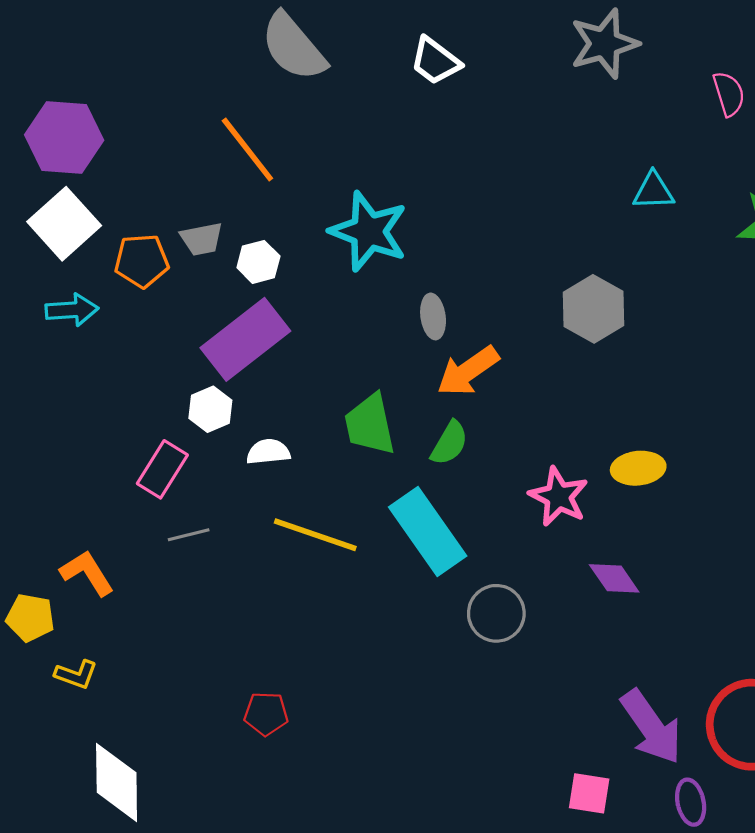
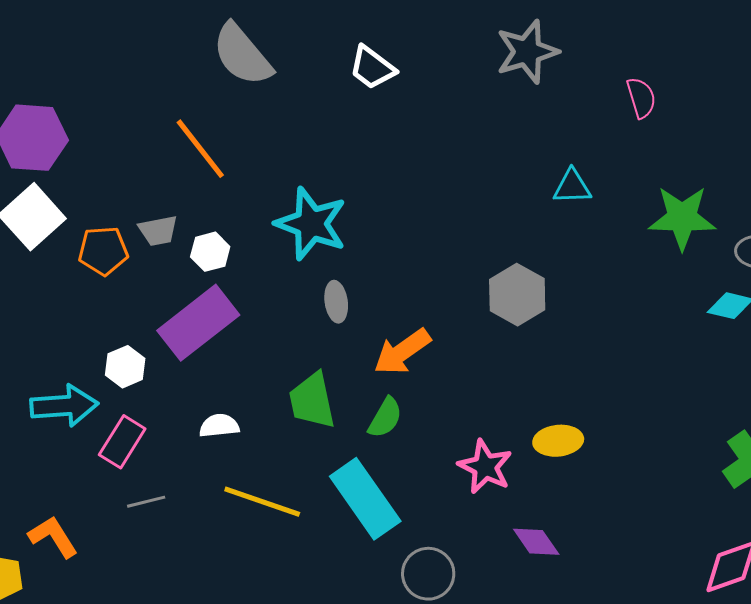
cyan arrow: (72, 310) -> (64, 406), moved, size x1.4
gray ellipse: (433, 316) -> (336, 302), moved
white hexagon: (210, 409) -> (125, 367), moved

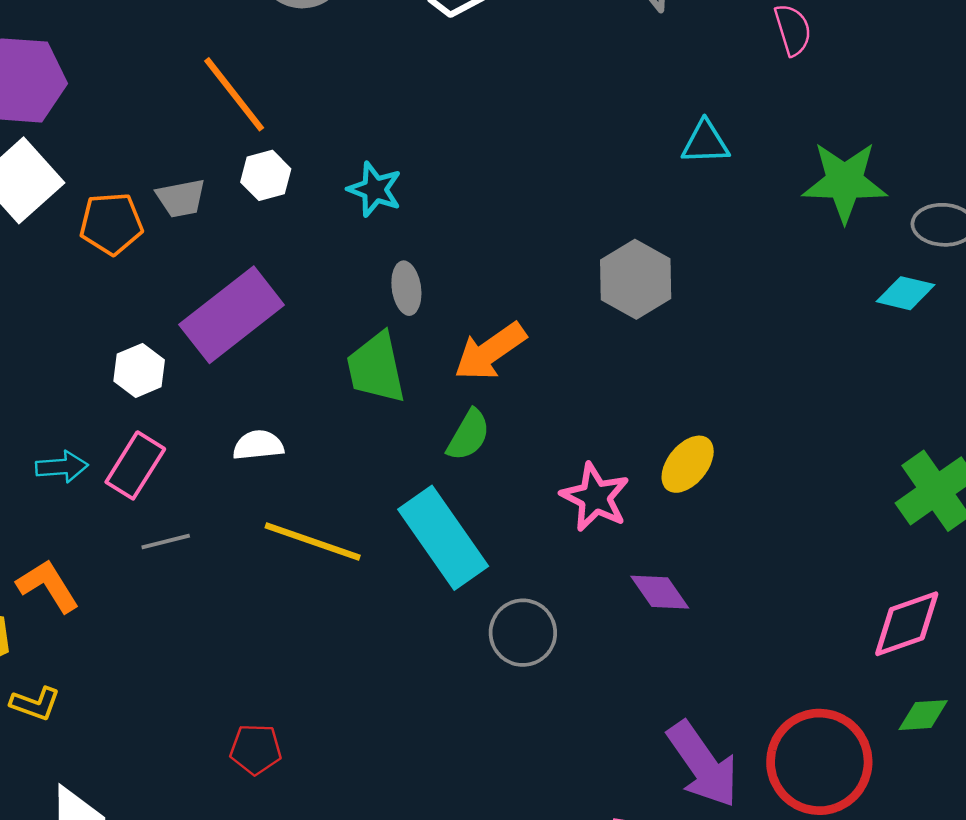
cyan star: (311, 224) -> (375, 189), size x0.6
white hexagon: (210, 252) -> (266, 175), moved
green trapezoid: (312, 401) -> (376, 368), moved
cyan arrow: (64, 406) -> (62, 467), moved, size x0.6
yellow ellipse: (558, 441) -> (688, 464), turned -45

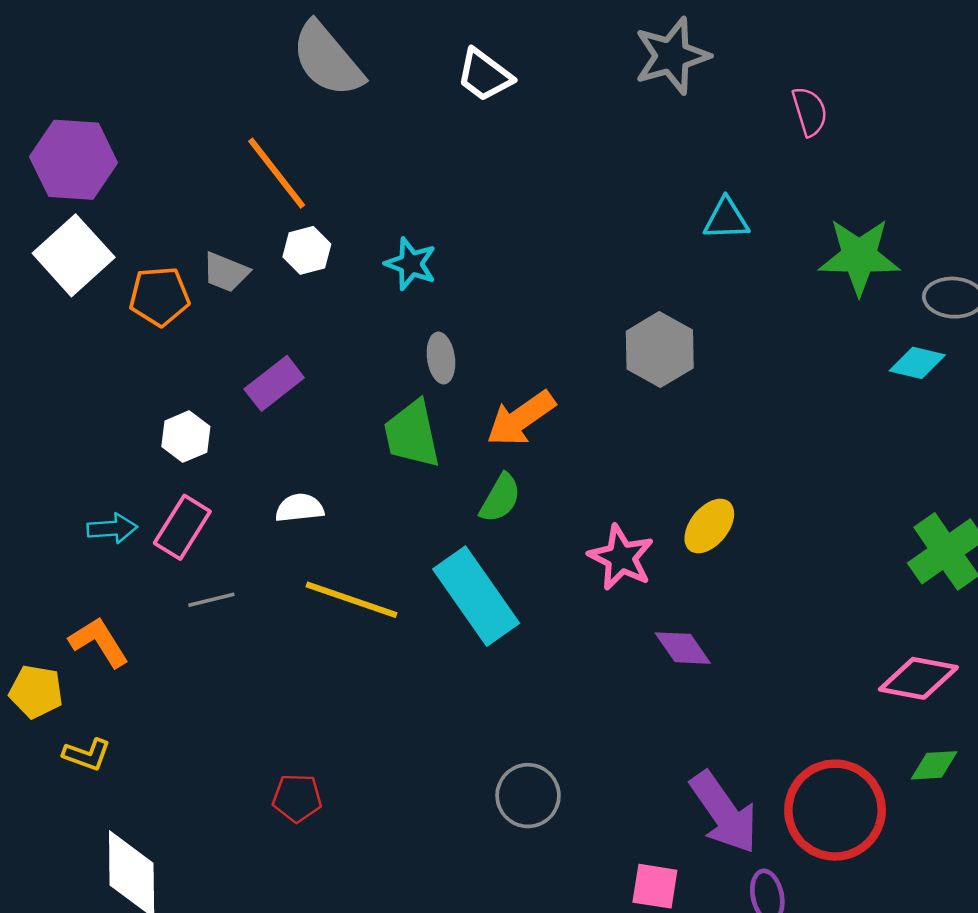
gray trapezoid: (181, 198) -> (226, 272), turned 33
purple rectangle: (232, 315) -> (274, 383), size x0.6
pink diamond: (907, 624) -> (918, 678), turned 30
gray circle: (523, 633) -> (528, 796), moved

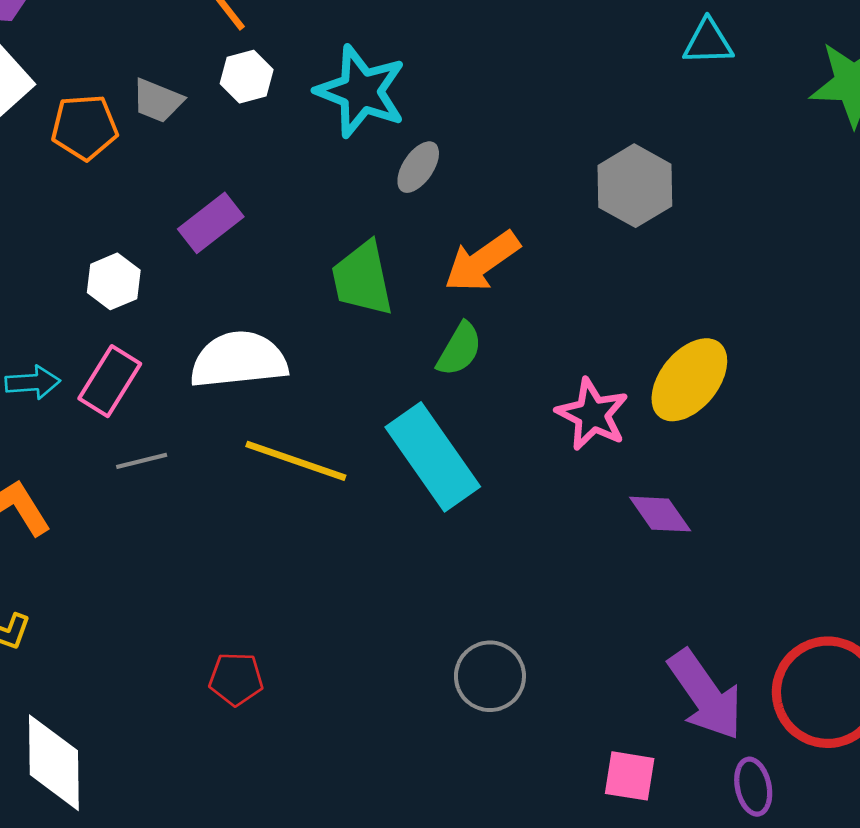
cyan star: (411, 264) -> (361, 91), size x1.6
gray ellipse: (441, 358) -> (418, 167), moved, turned 42
white semicircle: (300, 508) -> (239, 360), size x1.8
yellow ellipse: (709, 526) -> (689, 380), size x1.4

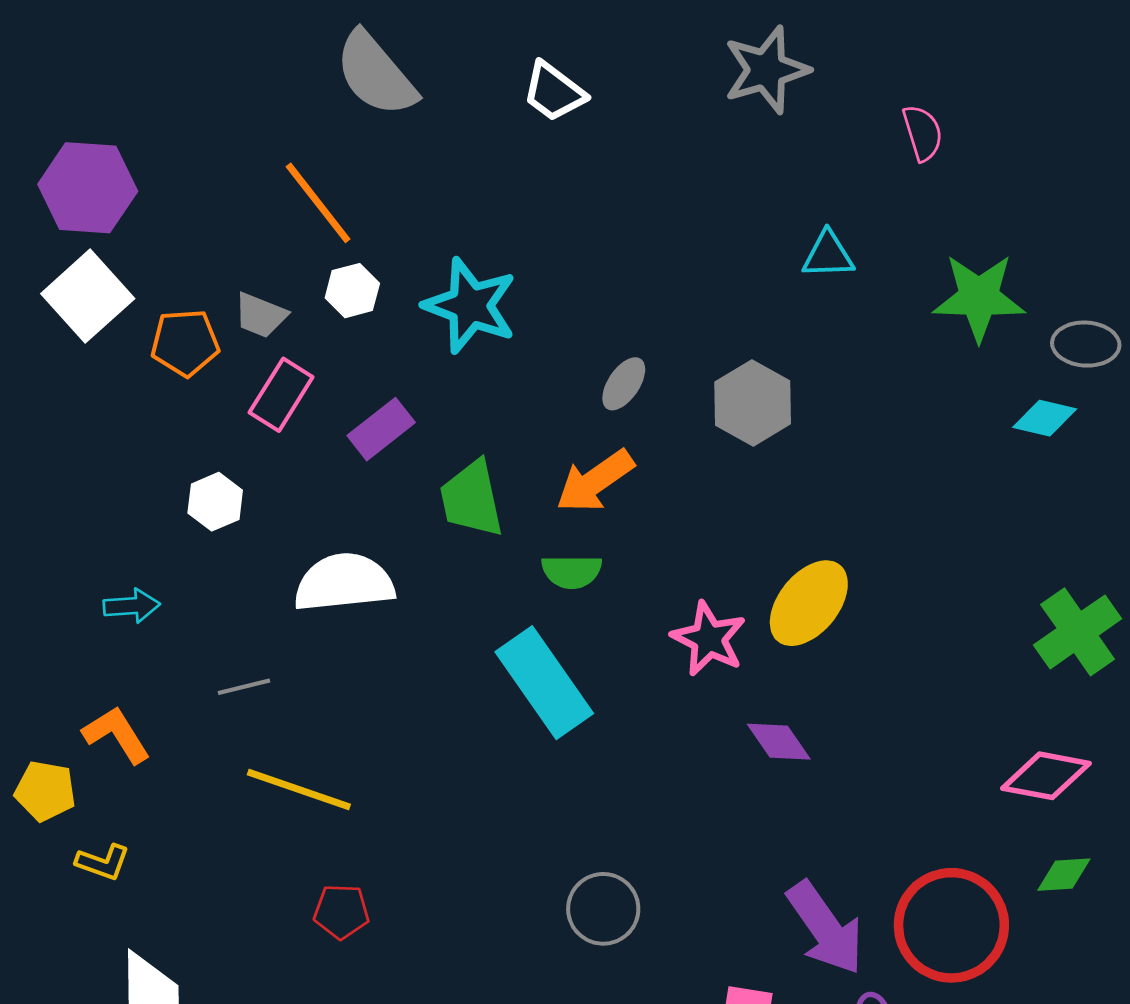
gray ellipse: (418, 167) -> (624, 384), moved
purple rectangle: (211, 223) -> (381, 429), moved
green semicircle: (459, 349) -> (572, 572), turned 60
pink rectangle: (110, 381) -> (281, 395), moved
yellow line: (296, 461) -> (299, 790), moved

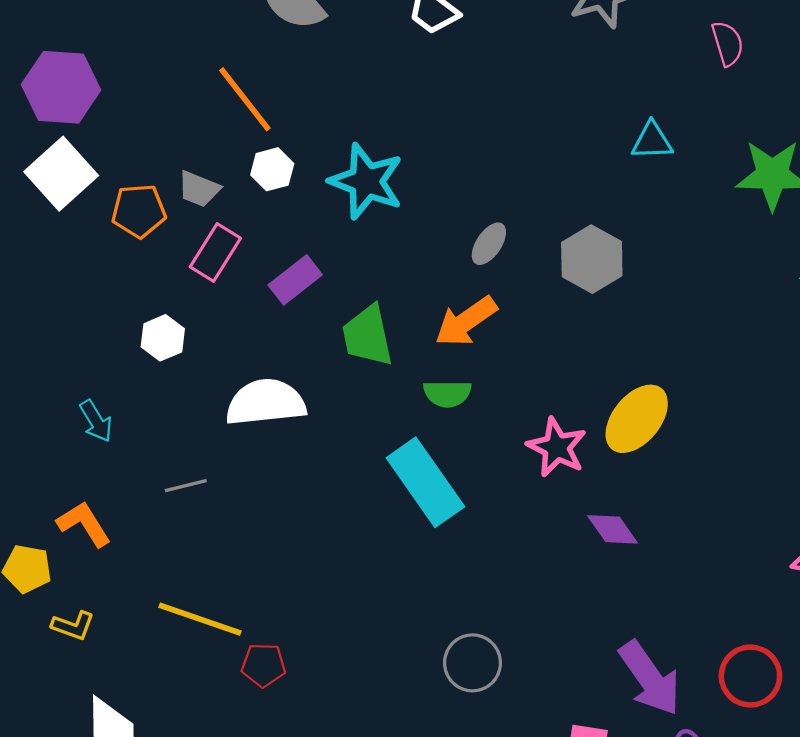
cyan arrow: (132, 606) -> (96, 421), turned 63
yellow line: (299, 790) -> (200, 619), moved
red circle: (951, 925) -> (750, 676), size x0.7

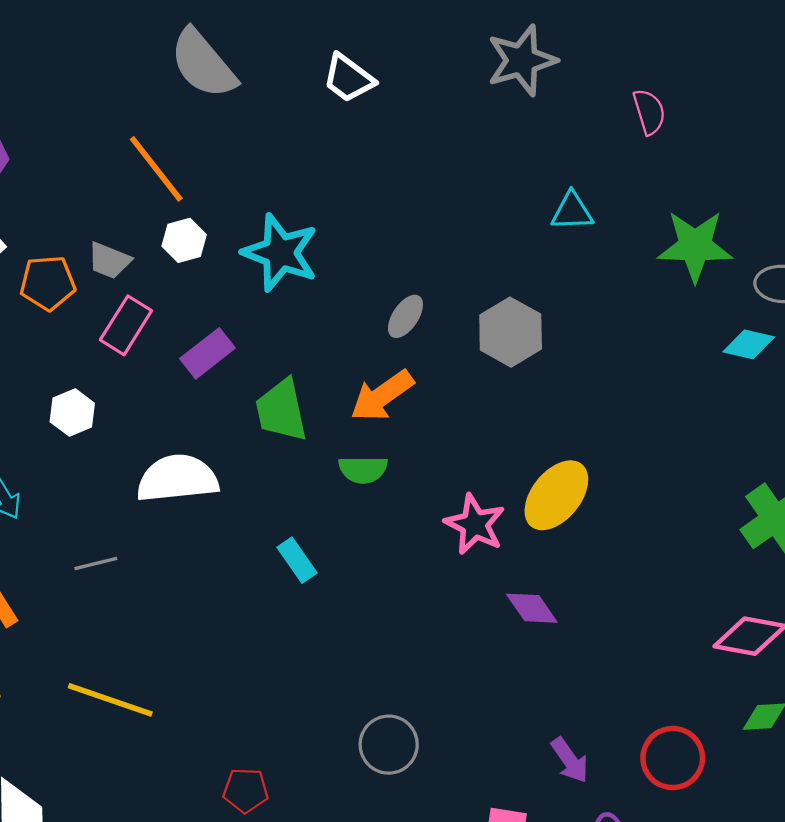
cyan rectangle: (425, 482) -> (297, 560), moved, size x0.5
red pentagon: (263, 665) -> (246, 790), moved
purple arrow: (650, 678) -> (570, 760), size x0.6

